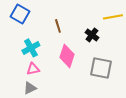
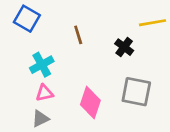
pink diamond: (67, 56) -> (90, 102), moved

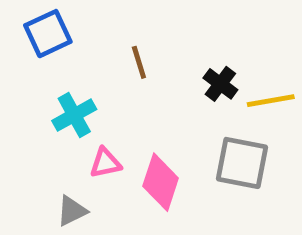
blue square: (27, 19) -> (48, 34), turned 35
yellow line: (153, 23) -> (271, 101), moved
pink triangle: (44, 93) -> (105, 163), moved

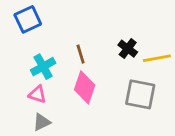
brown line: (139, 62) -> (81, 54), moved
pink triangle: (105, 163) -> (37, 94), moved, turned 30
pink diamond: (161, 182) -> (85, 87), moved

